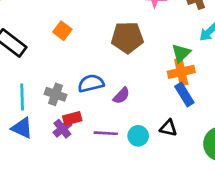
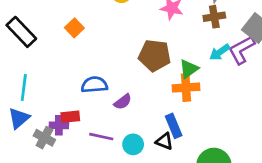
brown pentagon: (127, 37) -> (155, 55), moved
gray cross: (56, 94) -> (44, 138), moved
blue rectangle: (184, 94) -> (174, 126), moved
blue triangle: (22, 128) -> (19, 118), turned 45
purple cross: (62, 129) -> (59, 125), turned 30

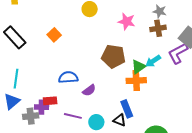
cyan arrow: (220, 52) -> (153, 61), moved
gray cross: (44, 138) -> (31, 116), turned -35

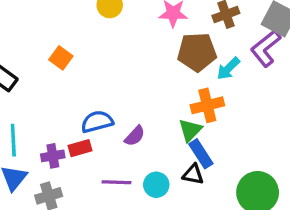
brown pentagon: (113, 56) -> (197, 52), moved
green triangle: (139, 67) -> (190, 130), moved
red rectangle: (50, 101) -> (80, 148), moved
purple cross: (41, 107) -> (53, 156), moved

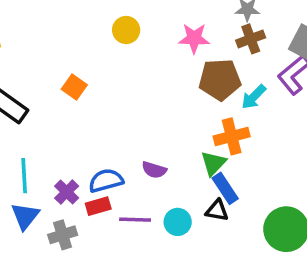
blue semicircle: (97, 122) -> (106, 181), moved
purple semicircle: (135, 136) -> (154, 170), turned 65
red rectangle: (80, 148) -> (98, 206), moved
purple cross: (53, 156) -> (67, 192), turned -35

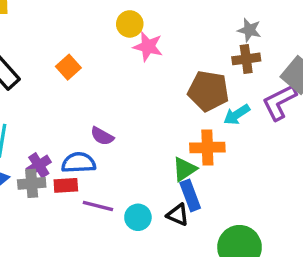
pink star: (194, 38) -> (148, 47), moved
purple semicircle: (154, 170) -> (102, 136), moved
gray cross: (63, 235) -> (32, 183), moved

